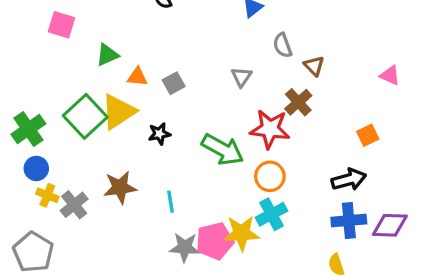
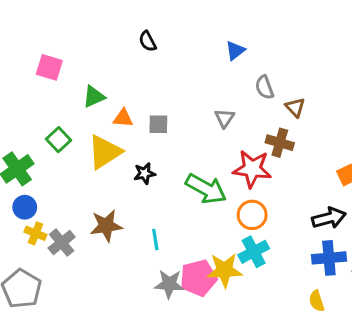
gray square: (174, 83) -> (158, 124), turned 30
brown cross: (298, 102) -> (280, 143), turned -32
green square: (85, 116) -> (59, 140), moved, size x0.6

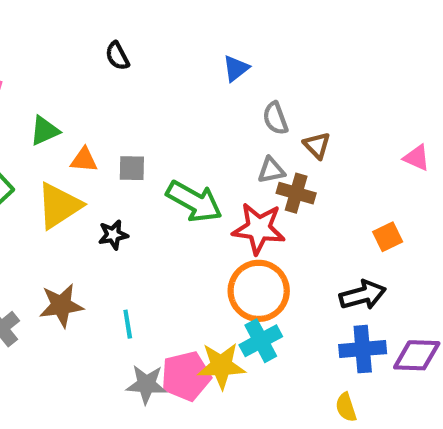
gray triangle: (224, 118) -> (271, 170), moved, turned 45
green arrow: (206, 189) -> (194, 201), moved
orange circle: (252, 215) -> (259, 291), size x1.5

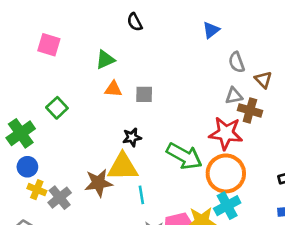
green triangle: (45, 131) -> (105, 60), moved
green arrow: (194, 201) -> (184, 156), moved
yellow triangle: (59, 206) -> (123, 167), moved, turned 32

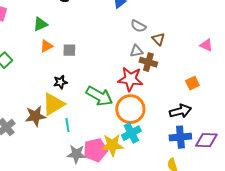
gray semicircle: (237, 62) -> (138, 26), turned -42
orange triangle: (113, 89) -> (46, 46), turned -32
yellow triangle: (123, 167) -> (53, 104), turned -30

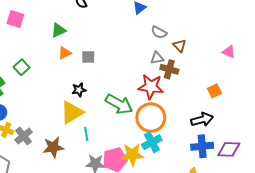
brown star: (35, 116) -> (53, 147), moved

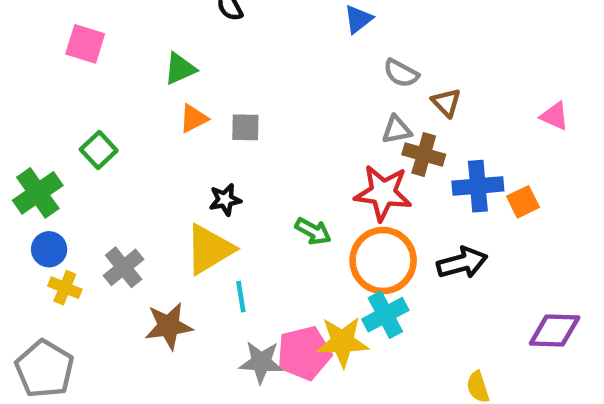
green arrow: (119, 104) -> (313, 231), size x0.6
black arrow: (202, 120) -> (462, 263), moved
gray cross: (24, 136) -> (124, 267), moved
blue cross: (202, 146) -> (478, 186), moved

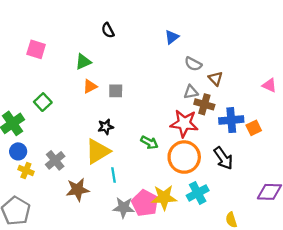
black arrow: (462, 263) -> (223, 158), turned 70
cyan cross: (385, 315) -> (198, 193), moved
pink pentagon: (304, 353) -> (145, 203), turned -30

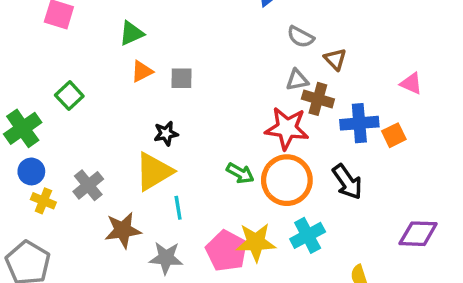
pink triangle: (269, 85) -> (411, 83), moved
green arrow: (149, 142) -> (240, 173), moved
gray star: (124, 208) -> (166, 258), moved

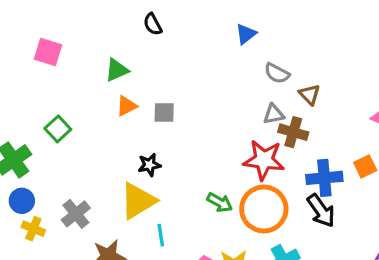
blue cross: (359, 123) -> (324, 178), moved

